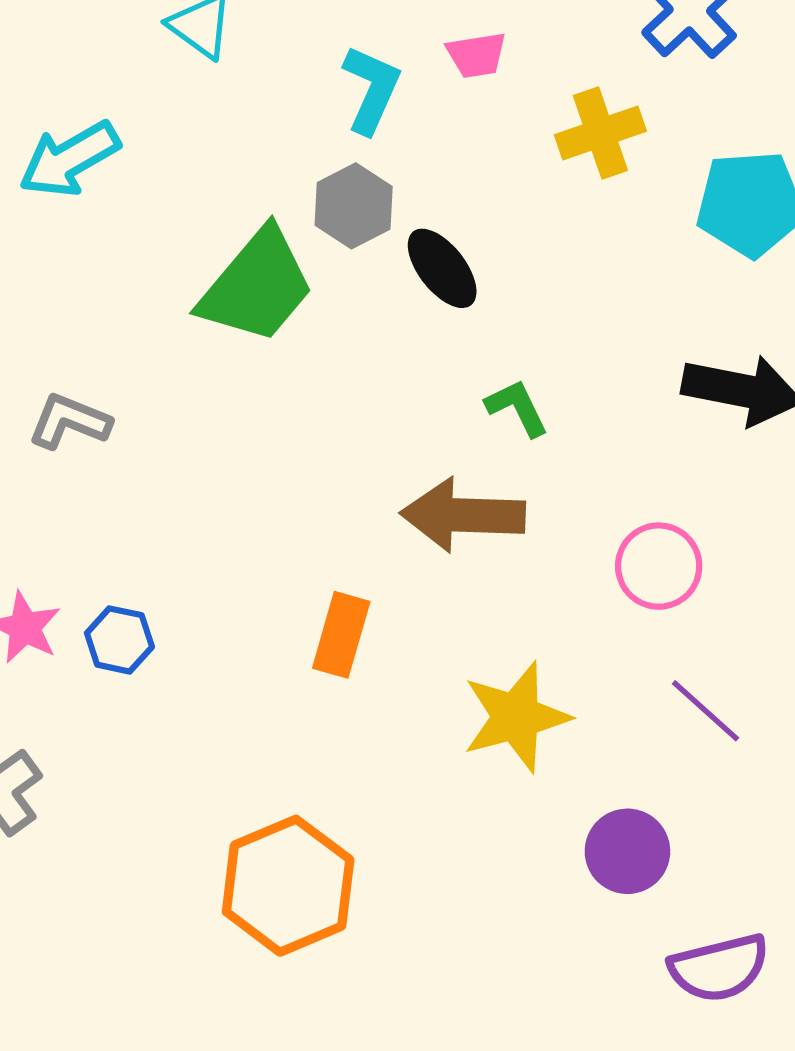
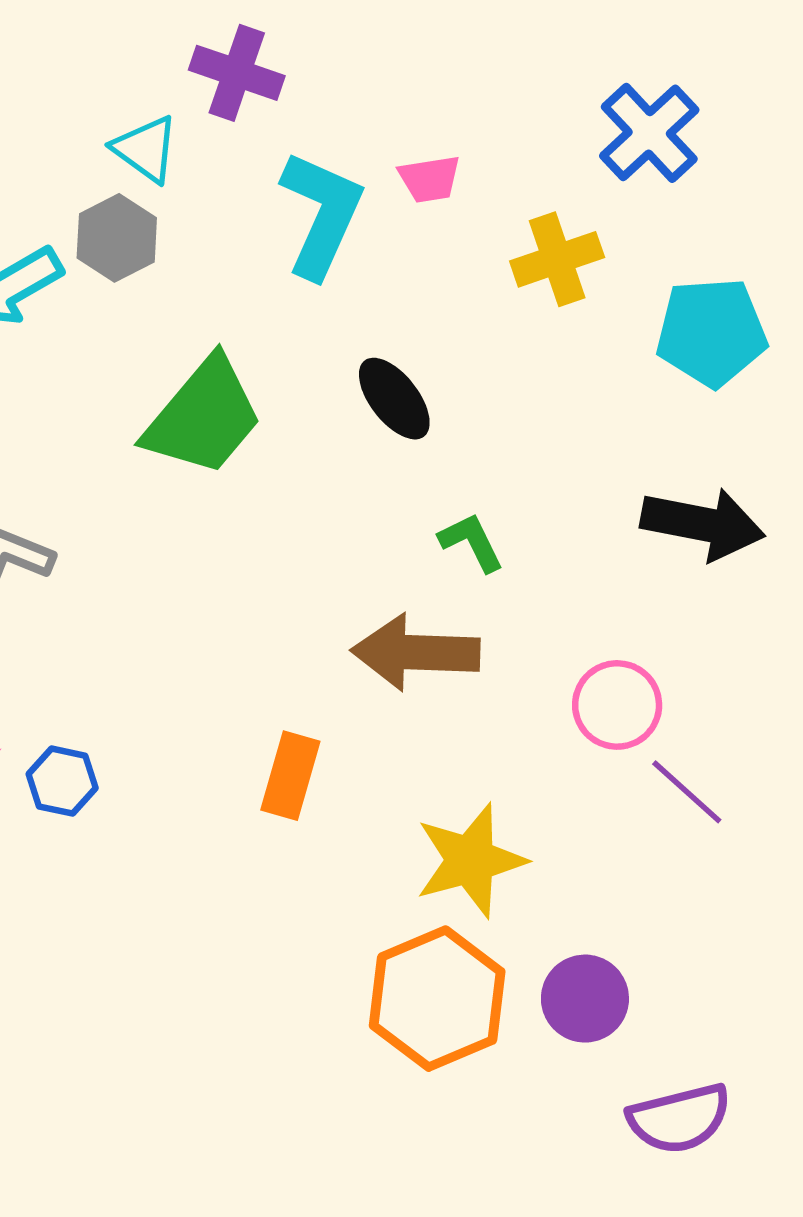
cyan L-shape: (371, 89) -> (321, 214), size x1.4
gray hexagon: (354, 206) -> (117, 238), moved
purple line: (706, 711) -> (687, 792), moved
orange hexagon: (288, 886) -> (437, 999), moved

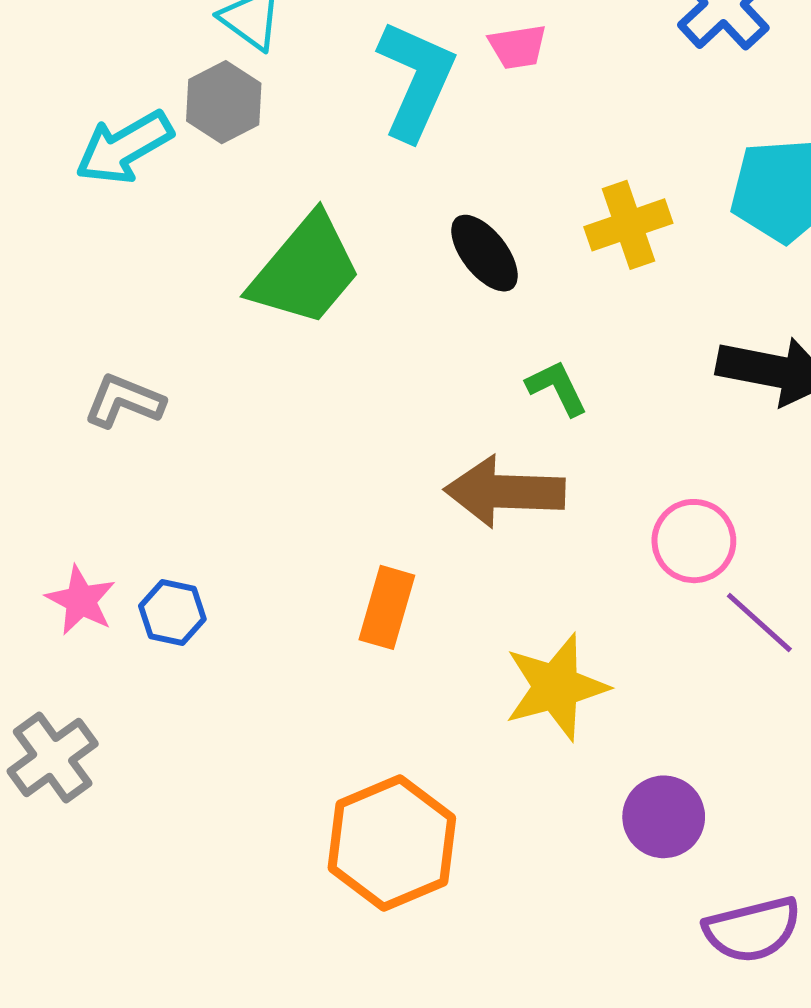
yellow cross: (557, 259) -> (628, 225), moved
orange hexagon: (437, 999) -> (392, 843), moved

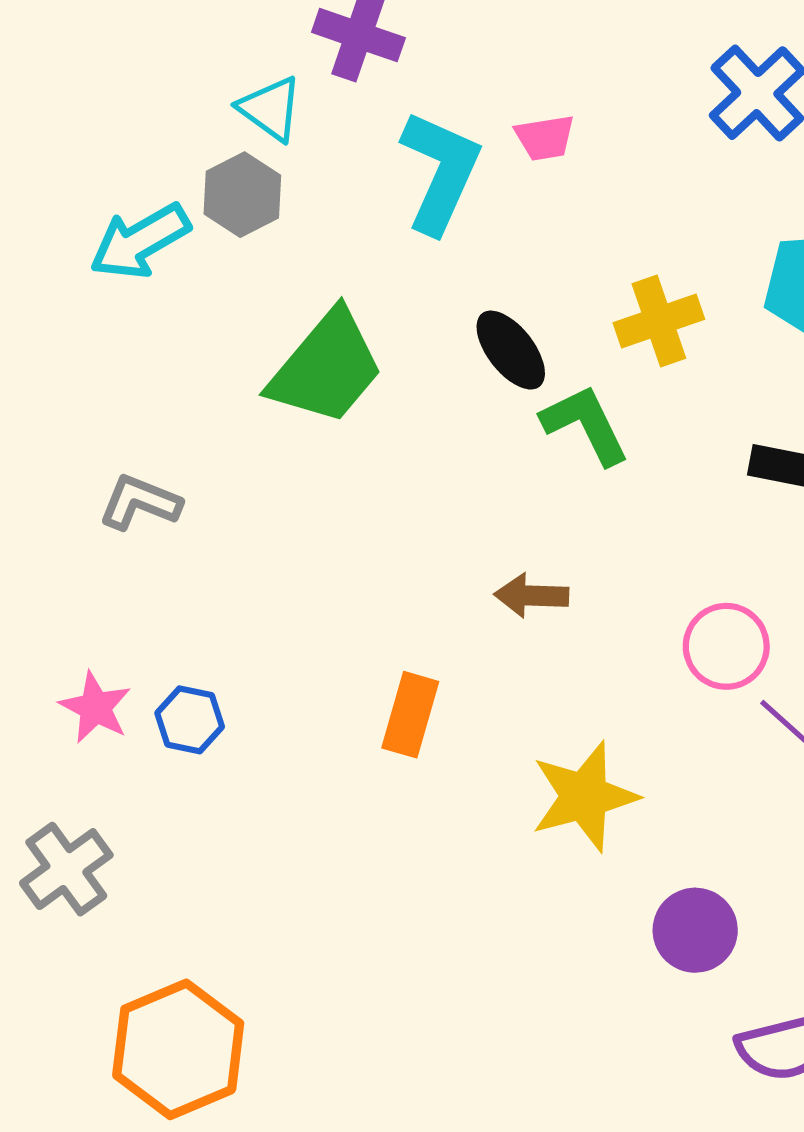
green L-shape: (557, 388) -> (585, 425), moved, size x1.4
brown arrow: (505, 492) -> (531, 596), size x0.6
orange hexagon: (392, 843) -> (178, 1049), moved

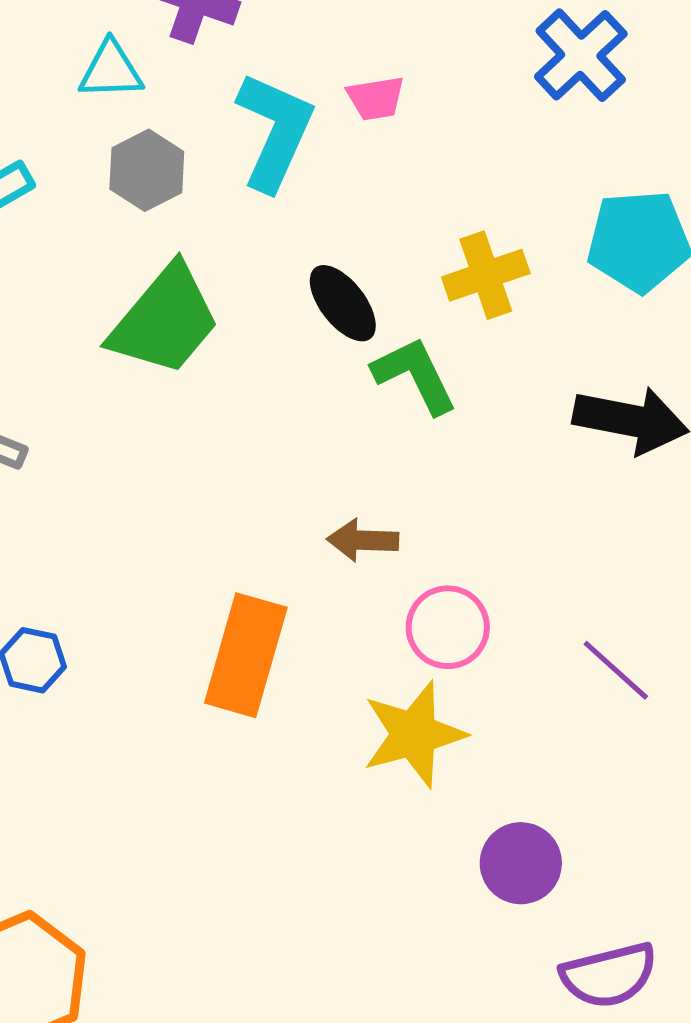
cyan triangle: (270, 109) -> (111, 70), turned -38
gray hexagon: (242, 195) -> (147, 170), moved
pink circle: (726, 646) -> (448, 627), moved
orange rectangle: (410, 715) -> (246, 655), size x1.5

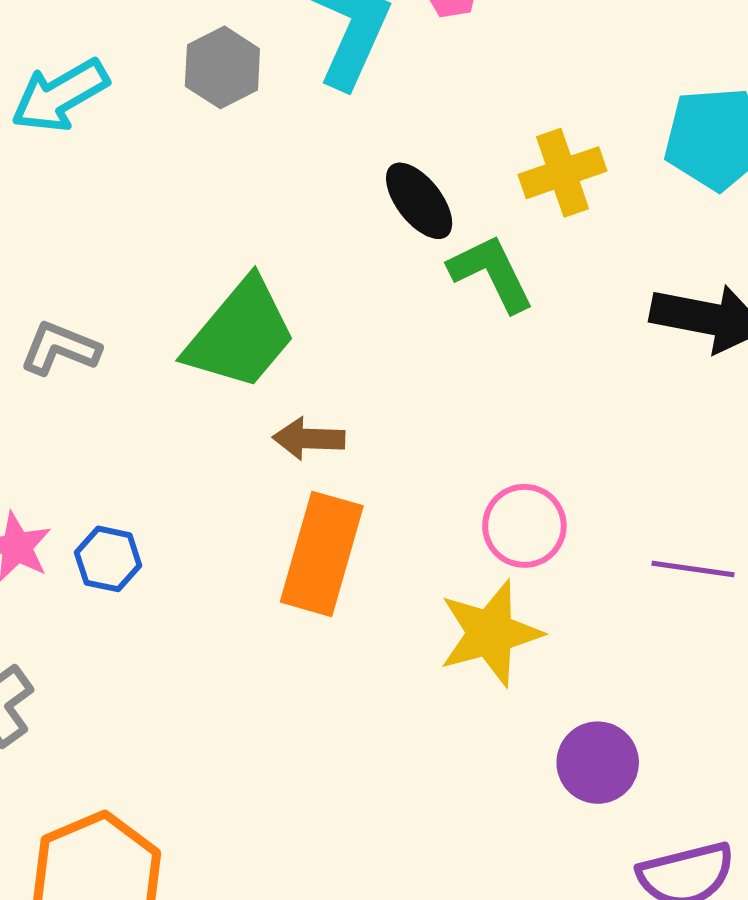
green trapezoid: (165, 320) -> (241, 334), moved
brown arrow: (363, 540) -> (309, 439), moved
purple line: (616, 670) -> (693, 569), turned -34

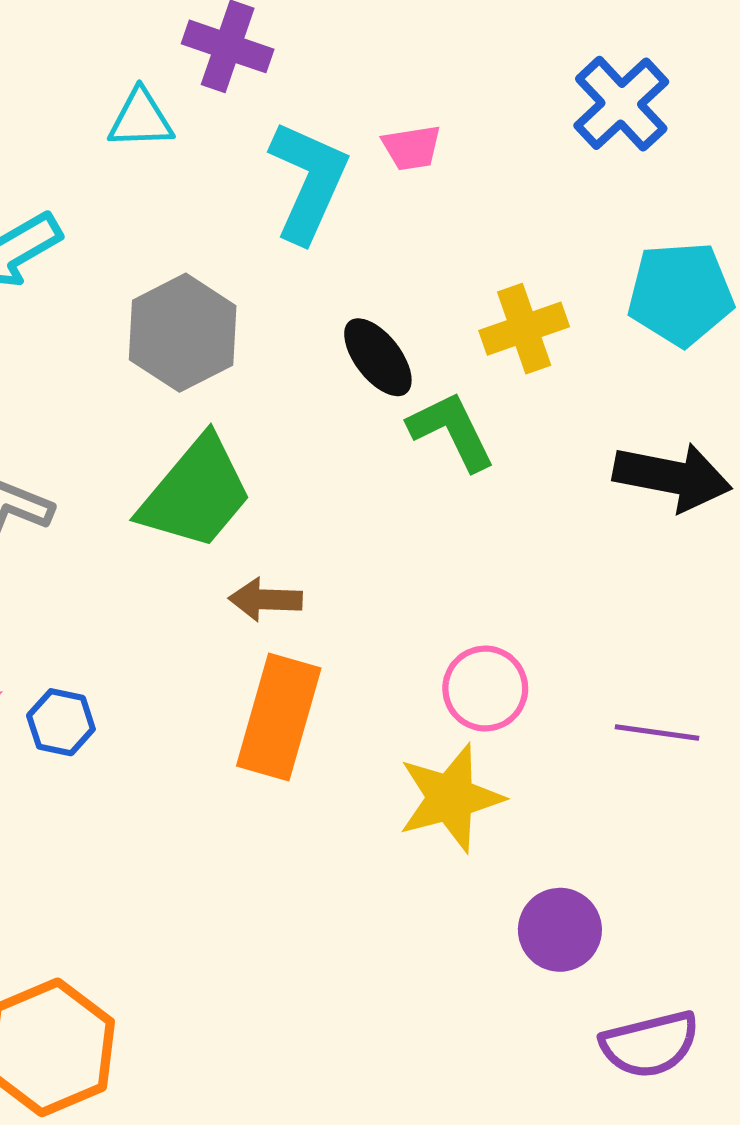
gray hexagon: (222, 67) -> (183, 333), moved, size x1.4

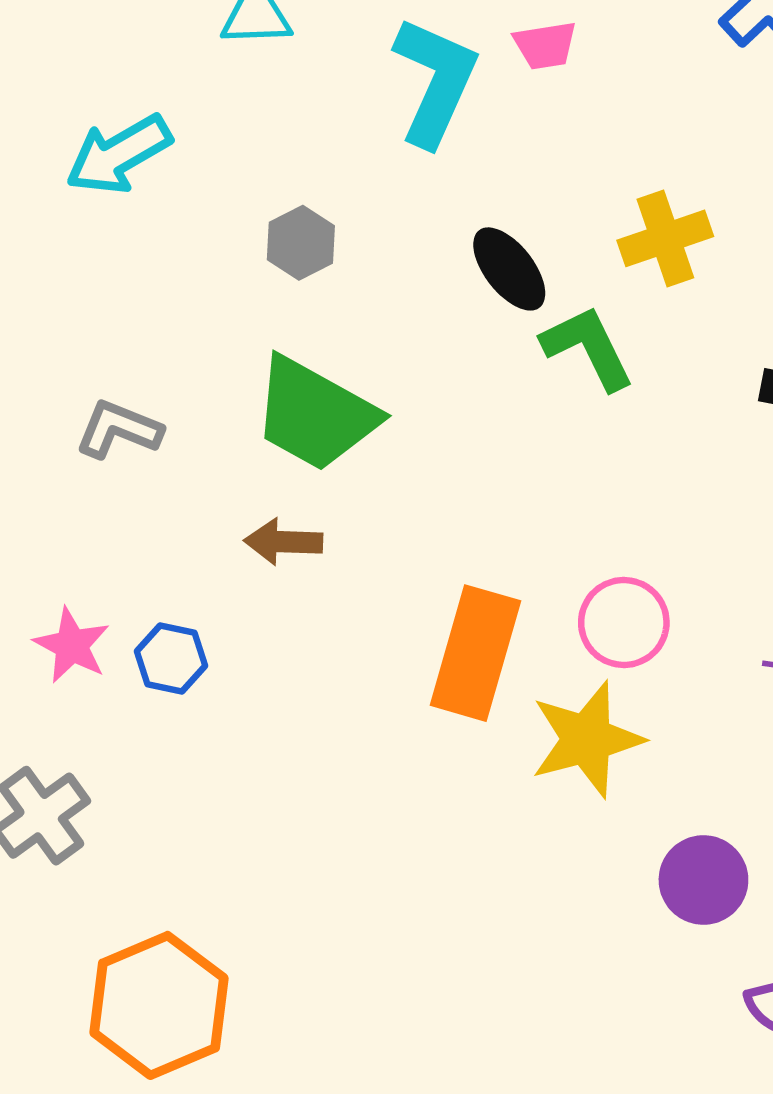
gray hexagon: (183, 333) -> (301, 243), size x0.6
green trapezoid: (196, 493) -> (315, 414), turned 79
brown arrow: (265, 600) -> (283, 542), moved
orange rectangle: (279, 717) -> (475, 653), moved

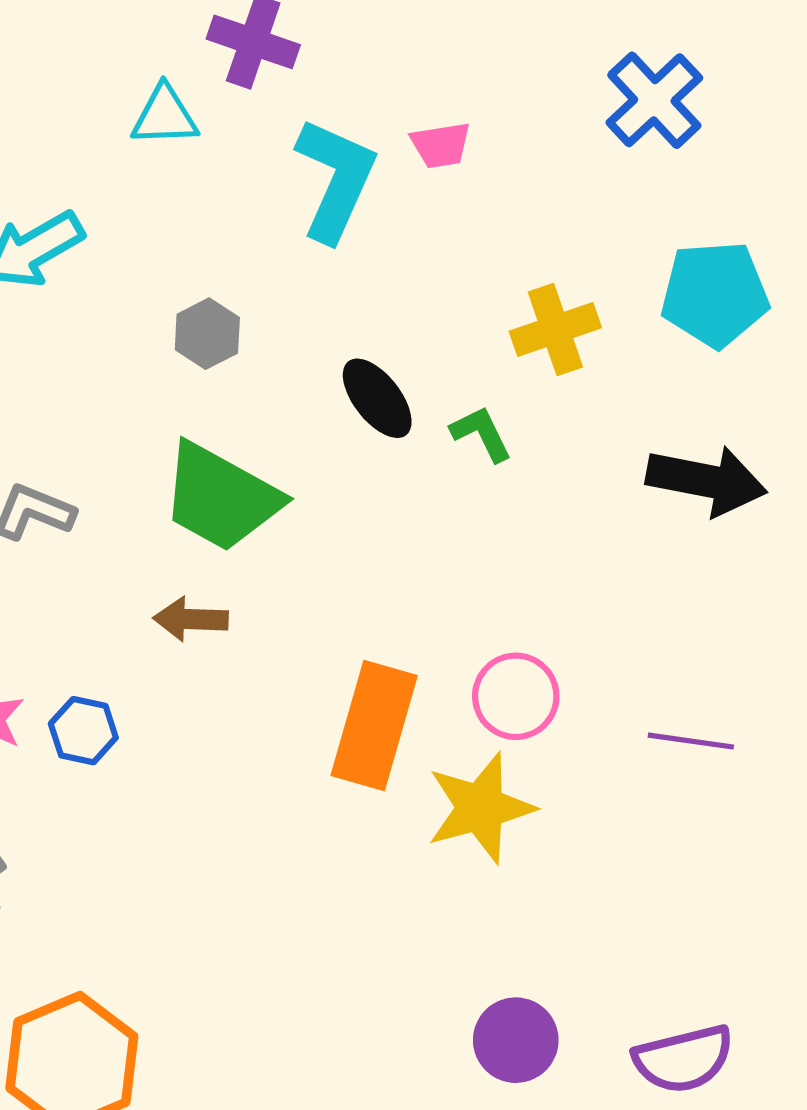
black ellipse: (509, 269) -> (377, 398), moved
green L-shape: (588, 348) -> (481, 434), size x0.7
purple circle: (703, 880) -> (516, 1040), moved

